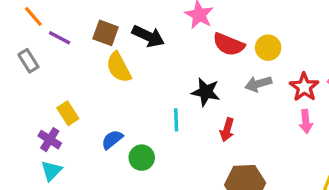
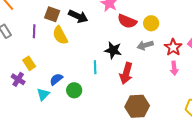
purple line: (60, 38) -> (34, 31), moved, turned 64
red arrow: (227, 130) -> (126, 73), size x1.5
cyan triangle: (51, 171) -> (43, 94), moved

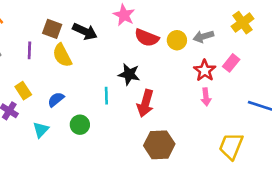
gray arrow: (145, 45) -> (203, 36), moved
blue semicircle: (56, 79) -> (56, 99), moved

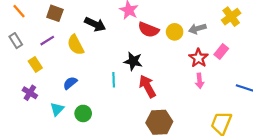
brown square: (52, 29) -> (55, 13), moved
purple line: (29, 50) -> (47, 41), turned 56
yellow rectangle: (23, 91) -> (35, 64), moved
red arrow: (145, 103) -> (147, 86), turned 135
green circle: (80, 125) -> (83, 113), moved

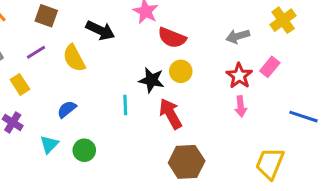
yellow circle: (175, 32) -> (181, 71), moved

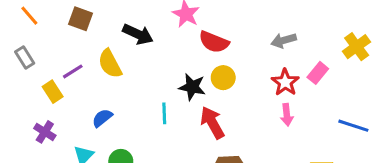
yellow cross: (283, 20) -> (357, 47), moved
purple line: (36, 52) -> (73, 71), moved

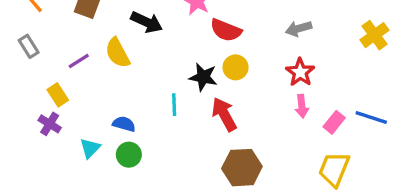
pink rectangle: (318, 73) -> (334, 122), moved
yellow rectangle: (53, 92) -> (58, 95), moved
blue semicircle: (102, 118) -> (124, 124), moved, turned 55

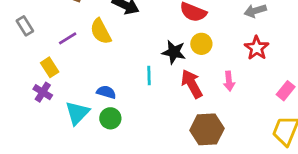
pink arrow: (302, 106) -> (229, 81), moved
cyan triangle: (90, 148) -> (77, 113), size x1.4

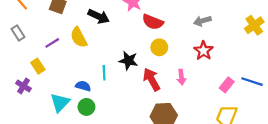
black star: (174, 52) -> (128, 61), moved
cyan line: (149, 76) -> (104, 73), moved
purple cross: (43, 92) -> (24, 86), moved

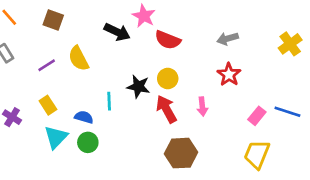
black arrow: (99, 16) -> (117, 32), moved
yellow circle: (159, 47) -> (168, 79), moved
yellow rectangle: (38, 66) -> (48, 105), moved

